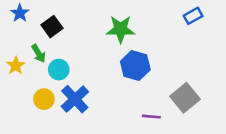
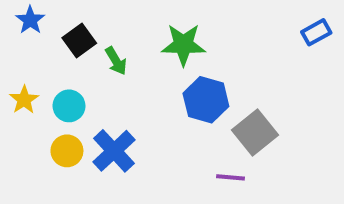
blue rectangle: (193, 16) -> (316, 32), moved
green arrow: (39, 53) -> (116, 61), moved
cyan circle: (59, 70) -> (69, 106), moved
gray square: (185, 98) -> (255, 132), moved

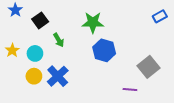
green arrow: (116, 61) -> (59, 40), moved
gray square: (255, 132) -> (149, 67), moved
purple line: (230, 177) -> (130, 90), moved

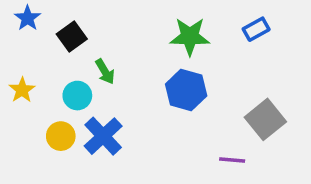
blue rectangle: (160, 16) -> (256, 29), moved
green star: (93, 23) -> (190, 37), moved
cyan circle: (35, 53) -> (77, 96), moved

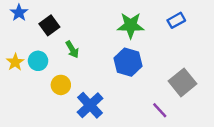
cyan circle: (77, 96) -> (38, 61), moved
yellow circle: (61, 136) -> (61, 85), moved
blue cross: (103, 136) -> (90, 105), moved
purple line: (232, 160) -> (160, 110), turned 42

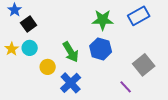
blue rectangle: (176, 20) -> (139, 16), size x1.5
black square: (49, 25) -> (29, 24), moved
green arrow: (72, 49) -> (71, 52), moved, size x1.5

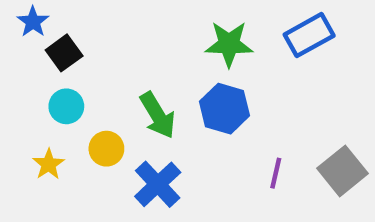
yellow star: (12, 49) -> (49, 164), moved
gray square: (144, 65) -> (343, 171), moved
purple line: (126, 87) -> (276, 173), moved, turned 56

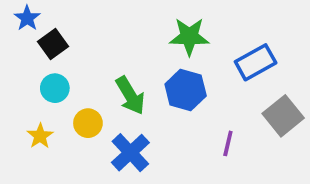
blue rectangle: (309, 35) -> (256, 62), moved
gray square: (343, 171) -> (283, 116), moved

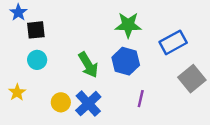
black square: (53, 44) -> (36, 30), turned 30
yellow circle: (88, 123) -> (61, 102), moved
yellow star: (40, 136) -> (17, 92), moved
purple line: (228, 143) -> (141, 99), moved

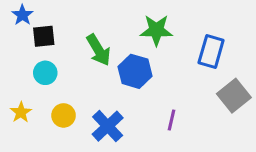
blue rectangle: (173, 42) -> (211, 52), turned -45
blue hexagon: (126, 61) -> (135, 71), moved
green arrow: (88, 65) -> (98, 50), moved
yellow circle: (61, 102) -> (64, 115), moved

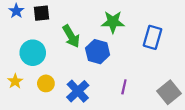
black square: (44, 36) -> (42, 13), moved
cyan circle: (45, 73) -> (33, 53), size x1.5
gray square: (234, 96) -> (169, 92), moved

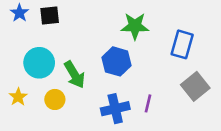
green arrow: (71, 36) -> (75, 75), moved
blue cross: (78, 91) -> (115, 109), moved, turned 30
gray square: (169, 92) -> (195, 86), moved

